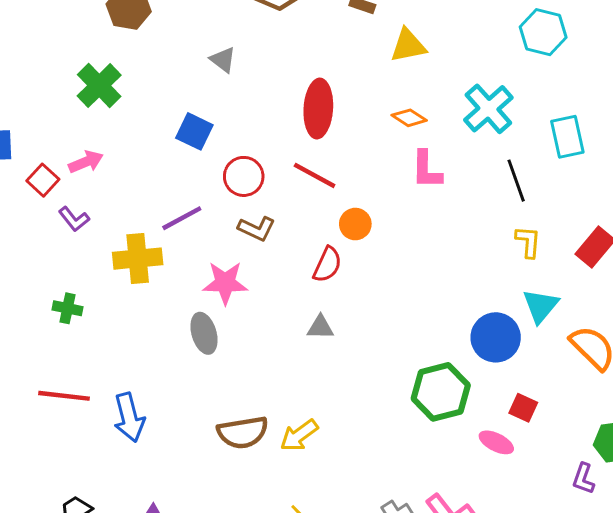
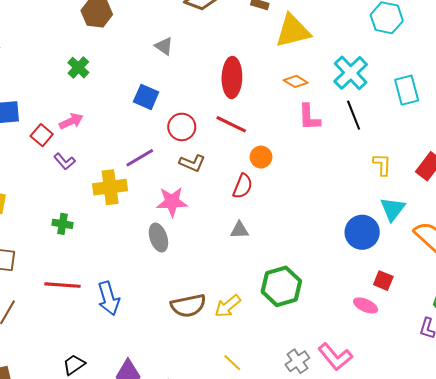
yellow triangle: (408, 45) -> (293, 31), size x1.4
green cross: (99, 86) -> (78, 68), size x0.7
black line: (516, 181) -> (354, 115), moved
green hexagon: (441, 392) -> (281, 286), moved

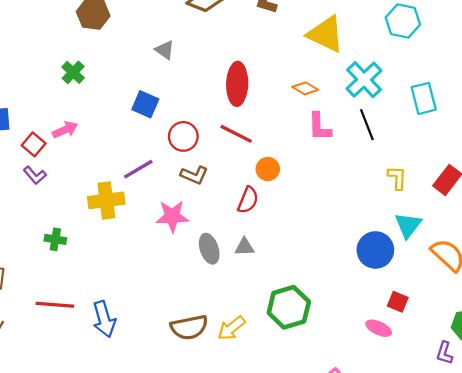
yellow triangle: (293, 31) -> (326, 34), moved, turned 39
purple L-shape: (64, 161) -> (35, 175), moved
gray ellipse: (158, 238) -> (209, 249), moved

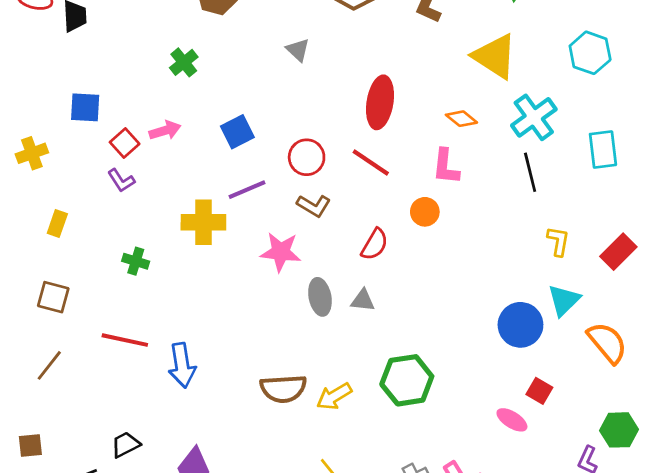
blue square: (145, 104) -> (237, 132), moved, turned 32
pink L-shape: (319, 127) -> (446, 167), moved
orange circle: (268, 169) -> (425, 212), moved

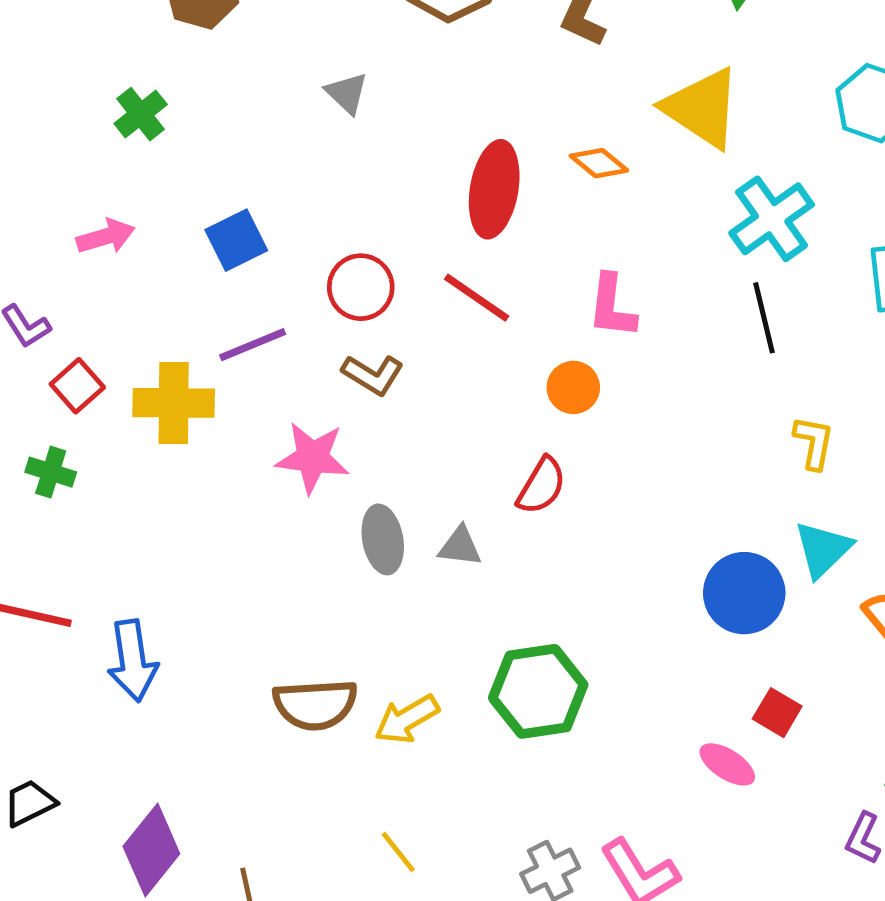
orange diamond: (461, 119) -> (599, 163), moved
red square: (125, 143) -> (77, 386), moved
red semicircle: (375, 244) -> (542, 486), moved

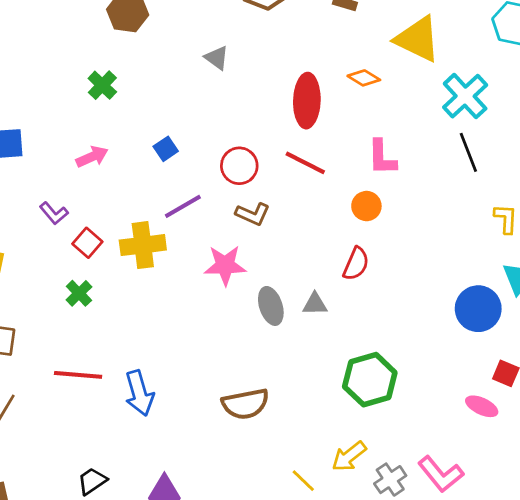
blue square: (236, 240) -> (166, 149), size x0.7
green cross: (51, 472) -> (79, 293), turned 36
yellow arrow: (407, 719) -> (349, 456), moved

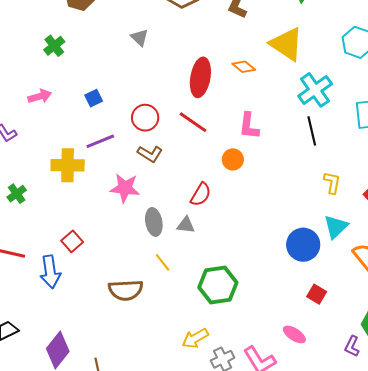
red square: (87, 243) -> (72, 241), moved
red semicircle: (356, 264) -> (201, 194), moved
pink ellipse: (482, 406) -> (294, 334), moved
yellow line: (303, 481) -> (163, 262), moved

